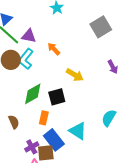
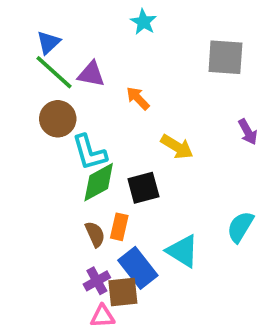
gray square: (101, 27) -> (225, 57), turned 35
cyan L-shape: (26, 59) -> (89, 152), moved, turned -55
brown semicircle: (14, 122) -> (95, 234), moved

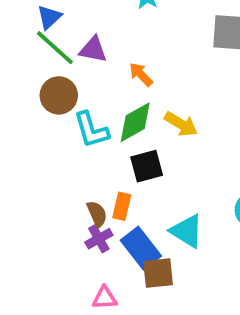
green diamond: (99, 182) -> (135, 122), moved
purple cross: (97, 281) -> (99, 239), moved
brown square: (123, 292) -> (158, 273), moved

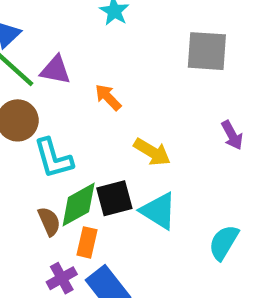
green diamond: (135, 122) -> (79, 205), moved
brown semicircle: (97, 214) -> (49, 221), moved
cyan triangle: (187, 231) -> (158, 211), moved

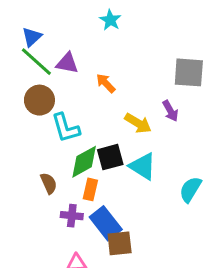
gray square: (207, 51) -> (189, 72), moved
purple arrow: (232, 135) -> (170, 111), moved
brown semicircle: (49, 221) -> (49, 183), moved
purple cross: (62, 278) -> (72, 216), turned 35

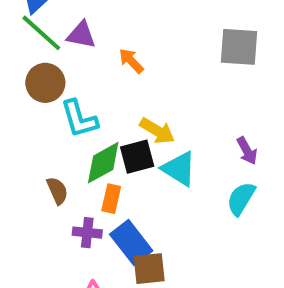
purple arrow: (170, 111) -> (247, 151), moved
yellow arrow: (138, 123) -> (157, 131), moved

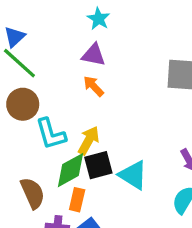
purple triangle: (81, 35) -> (94, 55), moved
yellow arrow: (157, 131) -> (89, 140), moved, turned -92
brown semicircle: (57, 191) -> (33, 193), size x1.4

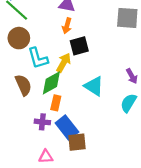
orange arrow: (94, 86) -> (67, 26), turned -120
black square: (98, 165) -> (79, 46), moved
brown semicircle: (33, 193) -> (23, 85), moved

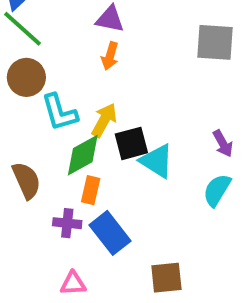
black square: (79, 46) -> (131, 143), moved
brown semicircle: (23, 85) -> (26, 180), moved
brown square: (77, 142) -> (166, 278), moved

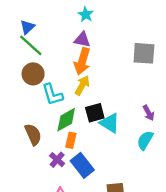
orange arrow: (110, 56) -> (82, 61), size x1.6
yellow arrow: (104, 120) -> (82, 85), moved
purple cross: (67, 223) -> (57, 160), turned 35

